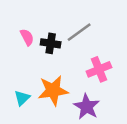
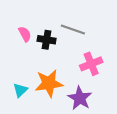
gray line: (79, 32) -> (73, 30), turned 55

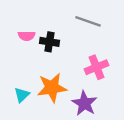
gray line: (73, 30) -> (88, 21), moved
pink semicircle: (25, 34) -> (27, 36), turned 119

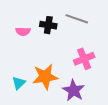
black cross: (49, 42) -> (48, 25), moved

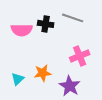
pink semicircle: (23, 31) -> (22, 30), size x1.5
orange star: (45, 77) -> (43, 73), size x0.7

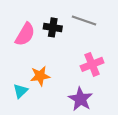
pink semicircle: (22, 30) -> (25, 34), turned -60
orange star: (43, 73) -> (40, 76), moved

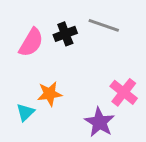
black cross: (53, 27) -> (65, 34), turned -30
pink cross: (92, 64) -> (124, 92), moved, turned -30

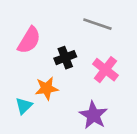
black cross: (65, 34) -> (65, 58), moved
pink cross: (124, 92) -> (105, 70), moved

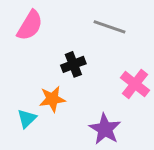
pink semicircle: (29, 40) -> (30, 25), moved
pink cross: (105, 70) -> (135, 84), moved

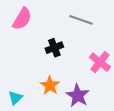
orange star: (52, 99) -> (50, 86), moved, turned -30
cyan triangle: (27, 119) -> (15, 98), moved

